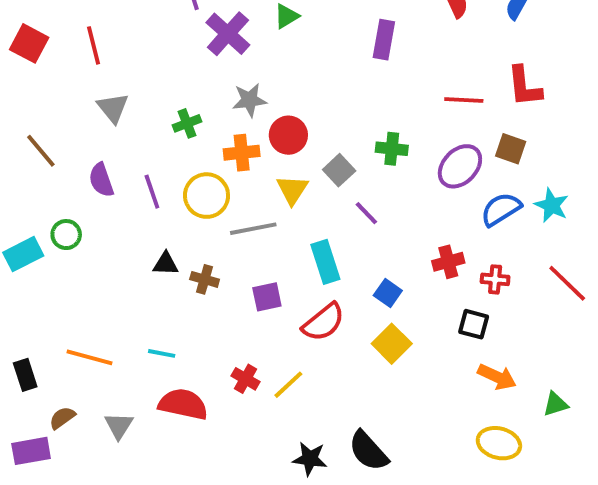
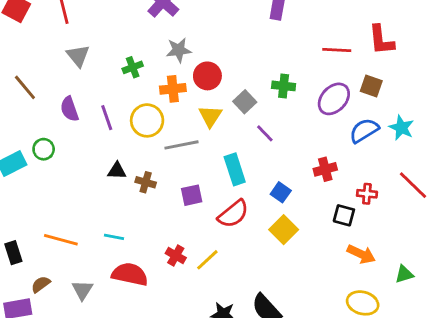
red cross: (495, 279) -> (367, 194), moved

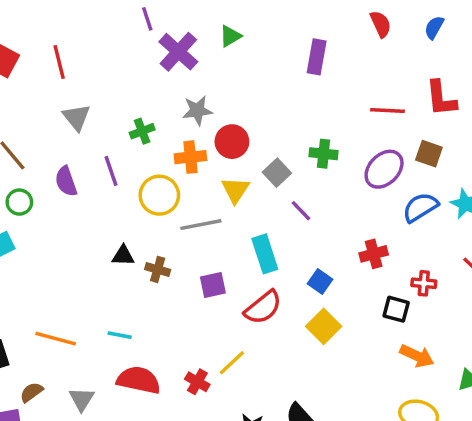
purple line: (107, 118) -> (111, 171), moved
green circle: (44, 149) -> (19, 202), moved
red cross: (176, 256) -> (197, 382), moved

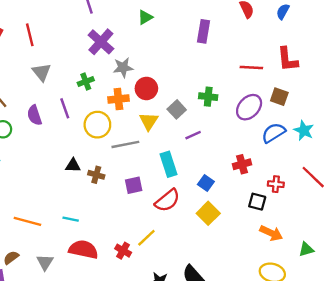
purple cross: (178, 52) -> (101, 42), moved
purple line: (301, 211) -> (193, 135), turned -70

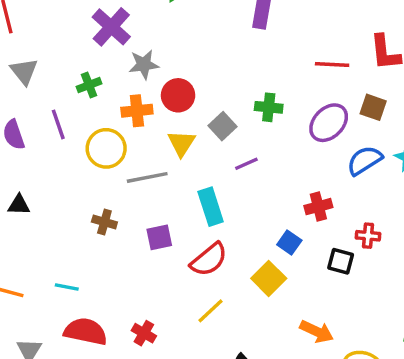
black triangle: (73, 165) -> (19, 205), moved
blue square: (206, 183) -> (289, 243), moved
orange arrow: (271, 233) -> (317, 331), moved
yellow line: (146, 238) -> (211, 311), moved

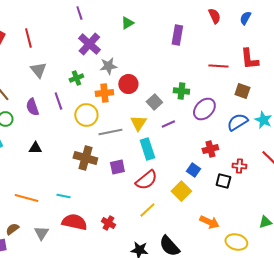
purple ellipse: (329, 123) -> (204, 109), moved
yellow triangle: (181, 143) -> (138, 123), moved
brown cross: (104, 222) -> (85, 158), size x1.6

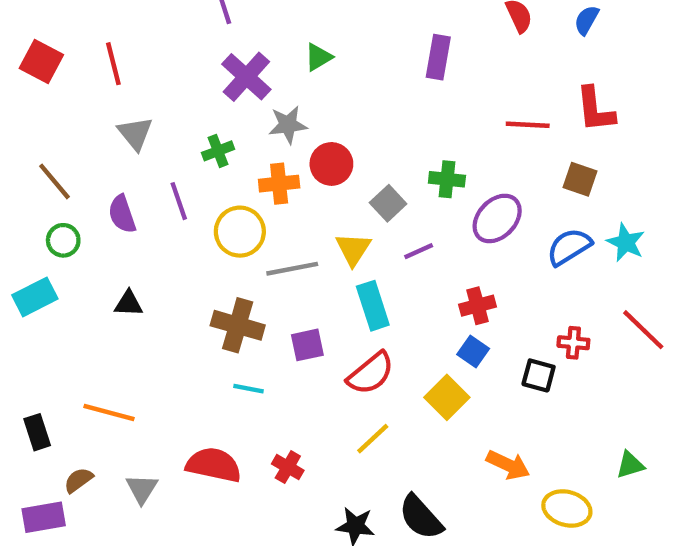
green triangle: (127, 23) -> (318, 57), moved
red cross: (210, 149) -> (477, 306), moved
cyan line: (63, 196) -> (249, 389), moved

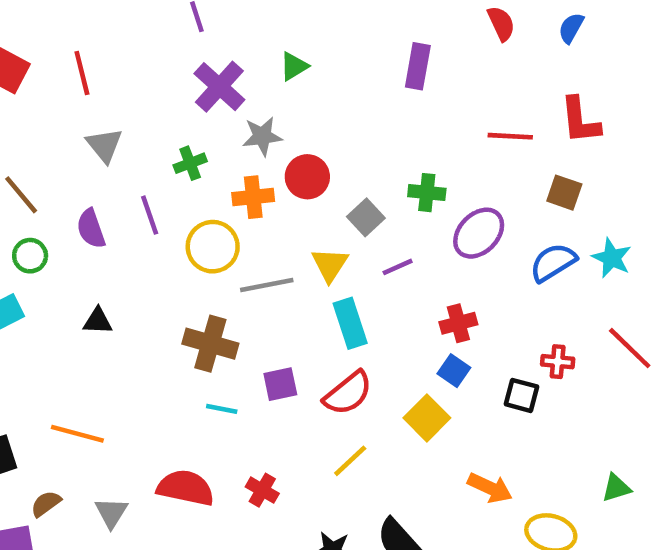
purple square: (307, 345) -> (280, 384), moved

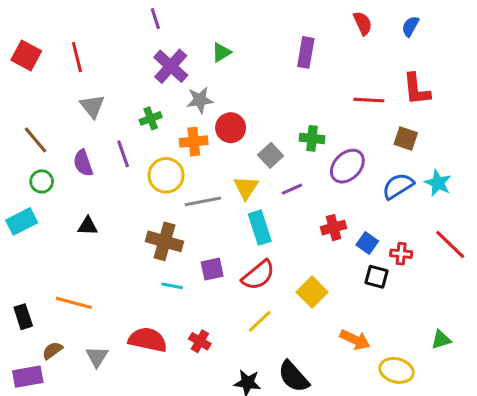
blue square: (454, 371) -> (367, 243), moved

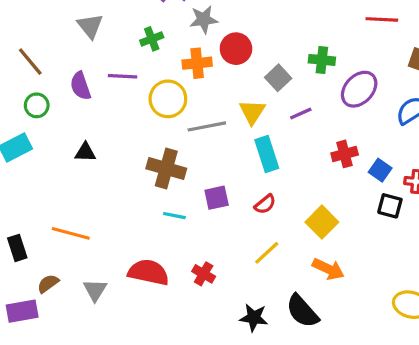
purple line: (123, 154) -> (123, 76), turned -68
red semicircle: (258, 275) -> (265, 204), size x0.6
orange arrow: (355, 340) -> (328, 269), moved

